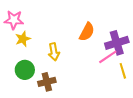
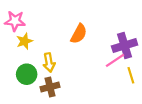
orange semicircle: (87, 32) -> (79, 34), moved
yellow arrow: (54, 52) -> (49, 62), moved

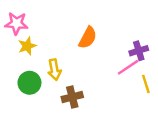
purple cross: (125, 45) -> (139, 51), size x0.7
brown cross: (50, 87) -> (72, 97), moved

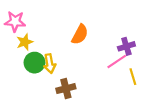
green circle: (29, 83) -> (34, 63), moved

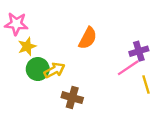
yellow arrow: (50, 64) -> (54, 70), turned -108
brown cross: (66, 89) -> (72, 98), turned 30

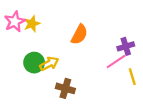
pink star: (16, 24) -> (15, 22), turned -30
yellow star: (27, 46) -> (32, 24), moved

